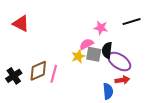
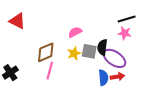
pink star: (101, 28) -> (125, 33), moved
pink semicircle: (86, 44) -> (75, 32), moved
brown diamond: (38, 71) -> (46, 52), moved
blue semicircle: (108, 91) -> (103, 78), moved

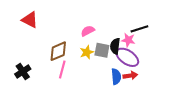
black line: (127, 19) -> (139, 29), moved
pink star: (125, 33) -> (128, 40), moved

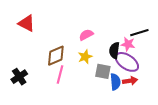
gray square: (102, 50) -> (103, 71), moved

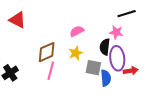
black line: (139, 33) -> (127, 14), moved
pink star: (128, 44) -> (116, 32), moved
purple ellipse: (127, 62) -> (117, 58), turned 50
red arrow: (130, 81) -> (131, 71), moved

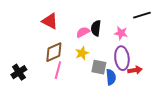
black line: (127, 14) -> (142, 15), moved
red triangle: (17, 20) -> (50, 21), moved
black semicircle: (105, 47) -> (96, 28), moved

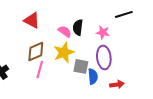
pink semicircle: (83, 32) -> (65, 31), turned 64
yellow star: (82, 53) -> (64, 52), size x1.5
red arrow: (135, 70) -> (117, 84), moved

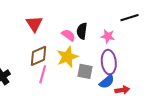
red triangle: (32, 20) -> (34, 24), turned 30
blue semicircle: (93, 76) -> (107, 82), moved, turned 56

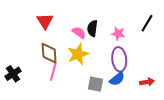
black line: (129, 18) -> (147, 23), moved, turned -42
brown diamond: (38, 56) -> (49, 53), turned -70
gray square: (85, 71) -> (95, 84), moved
red arrow: (122, 90) -> (147, 82), moved

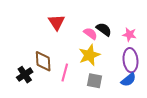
black semicircle: (92, 28) -> (104, 29), turned 119
brown diamond: (49, 53) -> (43, 61), moved
gray square: (95, 84) -> (95, 81), moved

